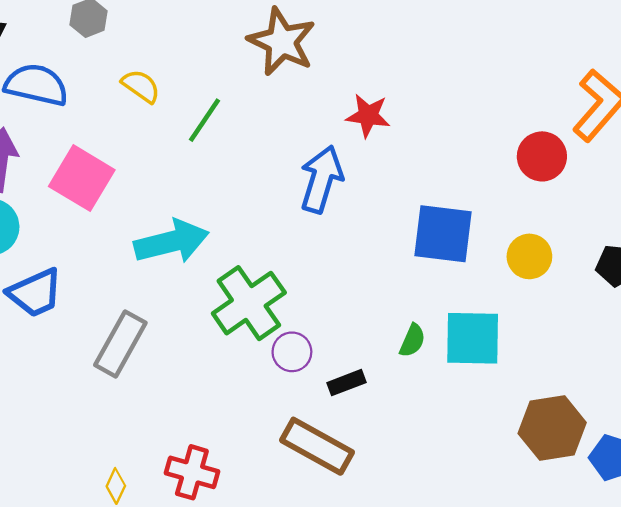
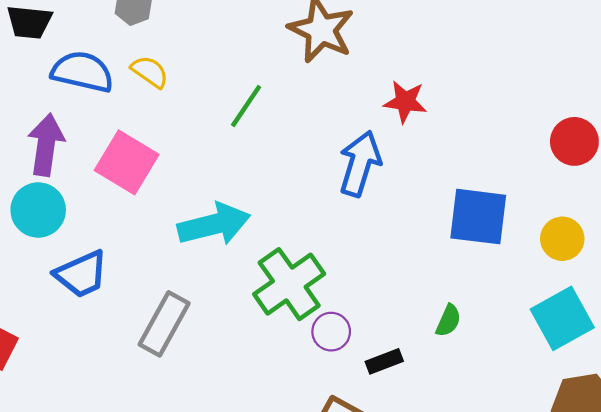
yellow semicircle: (141, 86) -> (150, 72), moved
cyan square: (473, 338) -> (562, 318), moved, turned -30

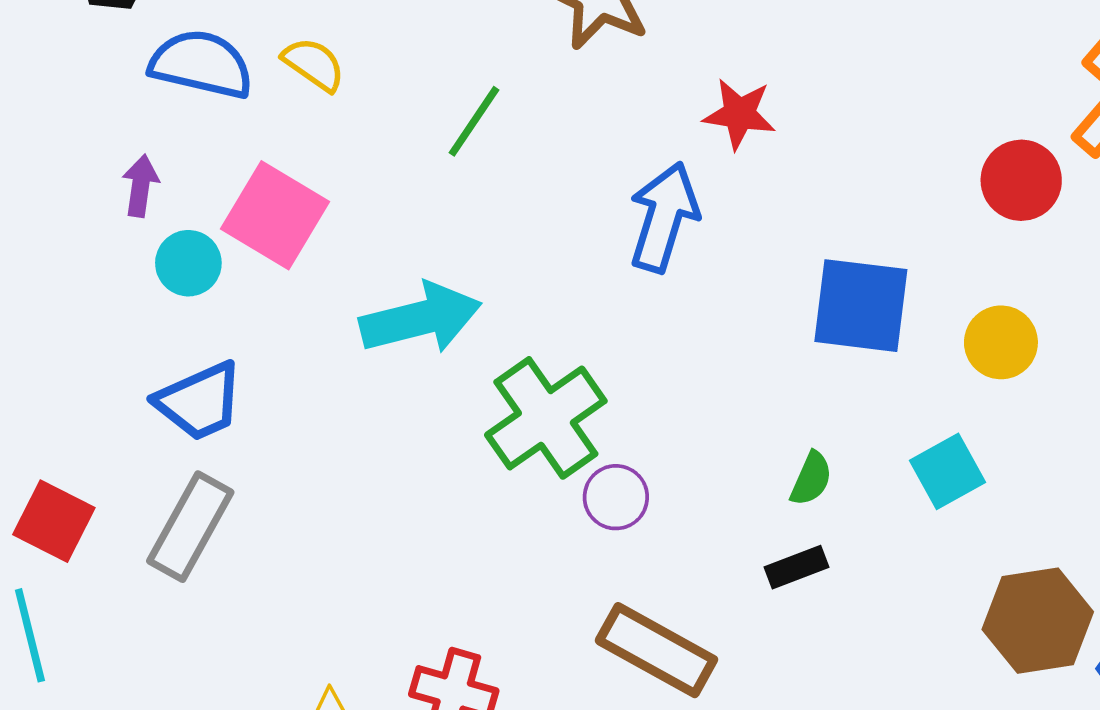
purple arrow: (46, 145) -> (141, 186), size x0.6
cyan circle: (38, 210) -> (188, 263), moved, size x0.7
cyan square: (562, 318) -> (948, 471), moved, size x0.7
gray rectangle: (164, 324) -> (190, 527), moved
black rectangle: (384, 361) -> (796, 567), moved

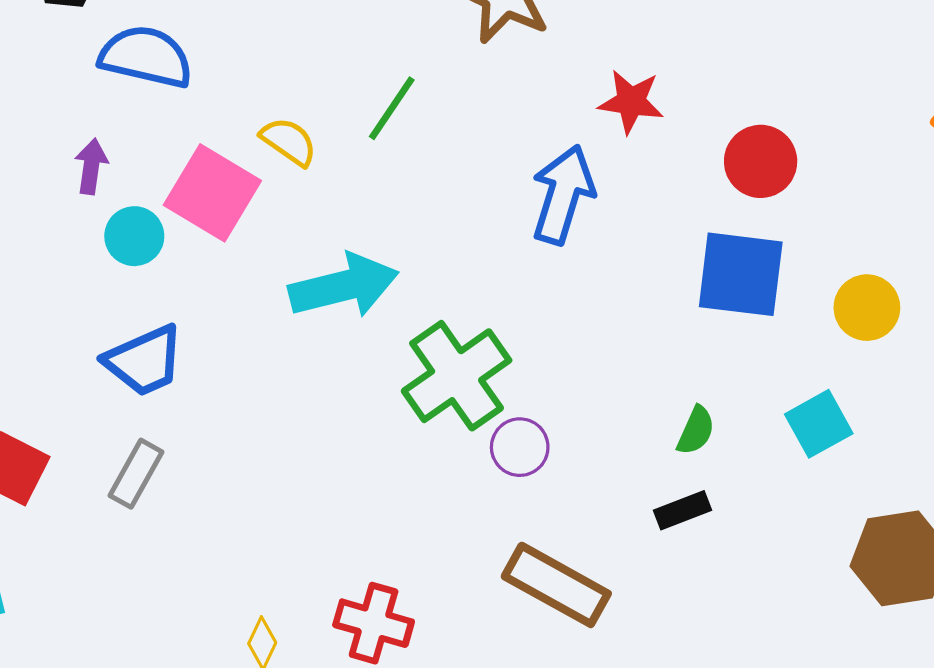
yellow semicircle: (314, 64) -> (289, 141), moved
red circle: (1021, 180) -> (761, 161), moved
gray rectangle: (190, 527) -> (136, 474), size x0.7

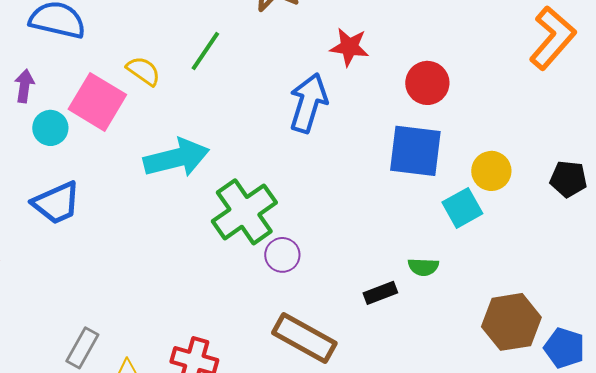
cyan square: (819, 424) -> (462, 208), moved
green semicircle: (696, 430) -> (423, 267), moved, turned 68
gray rectangle: (136, 474) -> (82, 348), moved

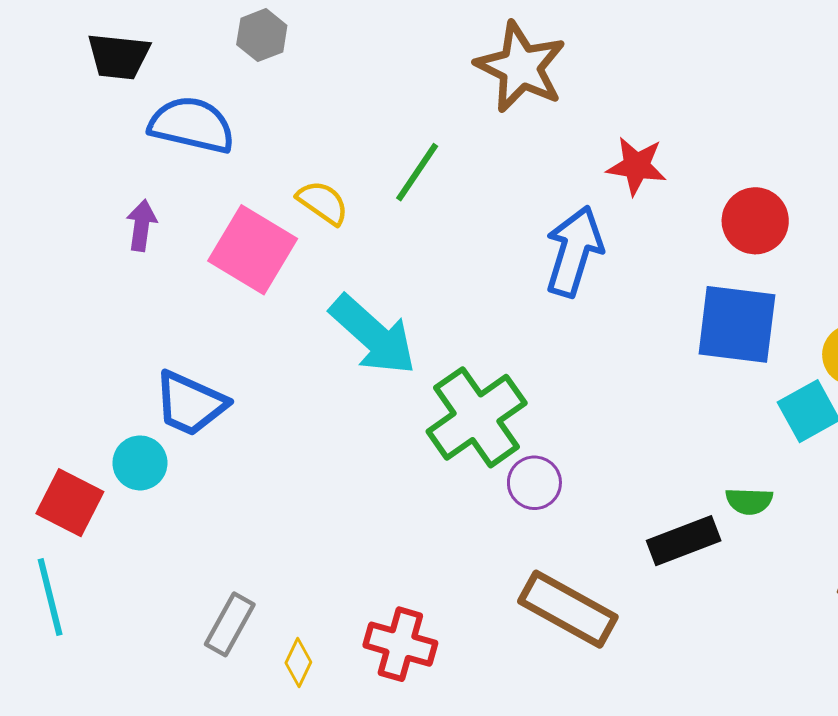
cyan circle: (50, 128) -> (140, 463), moved
cyan arrow: (176, 158) -> (373, 335), turned 56
blue trapezoid: (56, 203) -> (190, 404), turned 48
black rectangle: (380, 293) -> (684, 541), size x1.4

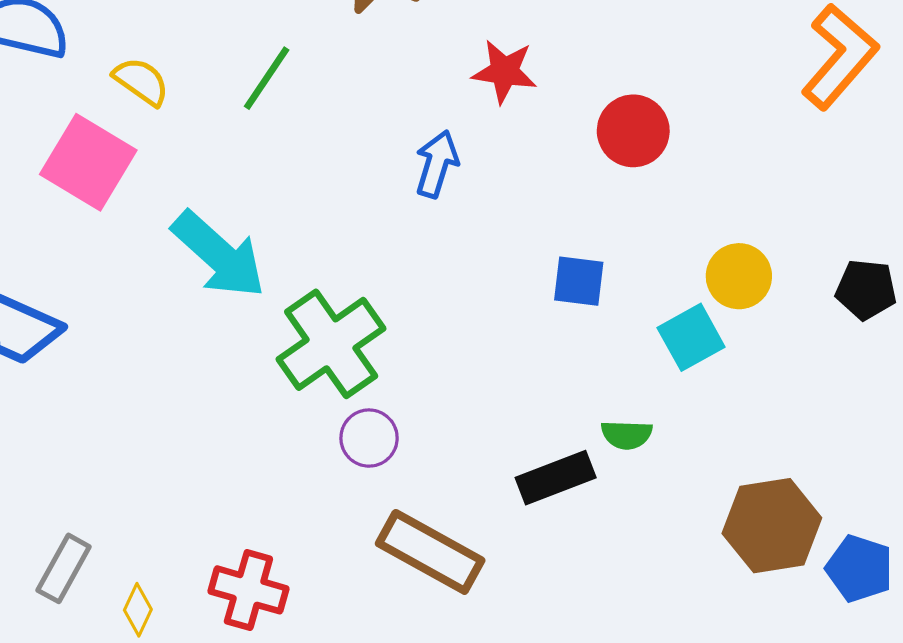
yellow semicircle: (323, 203) -> (141, 81), moved
blue arrow: (574, 251) -> (437, 164), size x0.7
blue square: (737, 324) -> (579, 281), moved, size x0.6
purple circle: (534, 483) -> (369, 438), moved

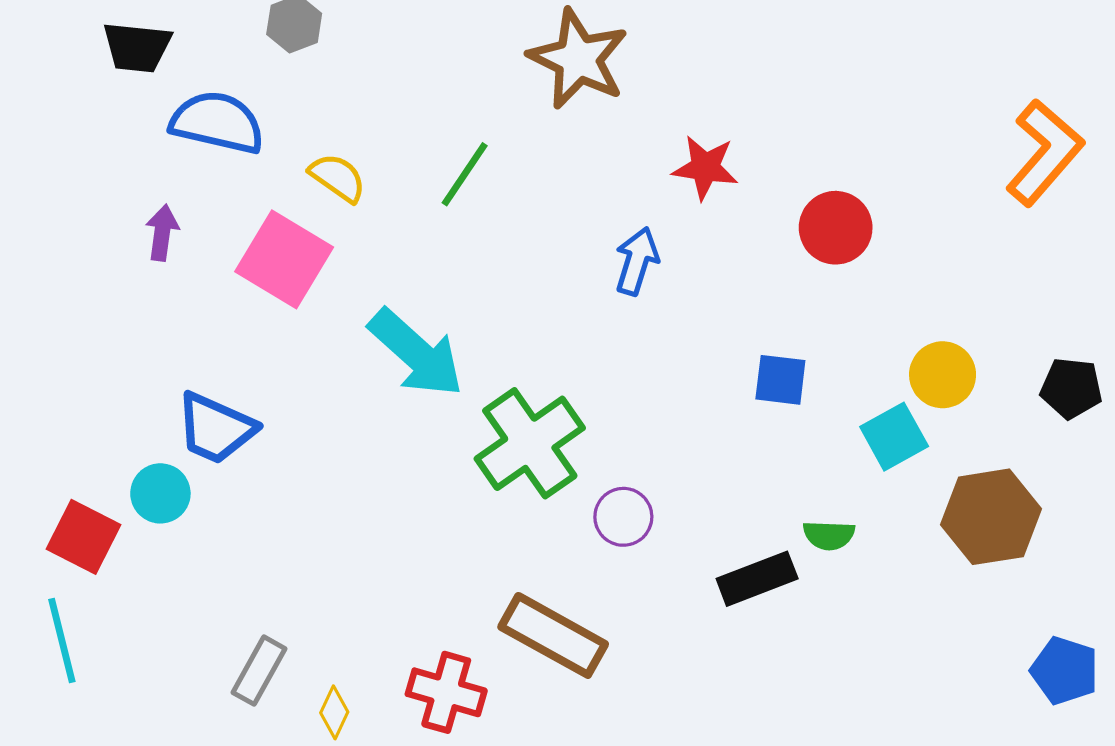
purple circle: (369, 438) -> (623, 517), moved
brown hexagon: (772, 526) -> (991, 517), moved
brown rectangle: (430, 552) -> (553, 635), moved

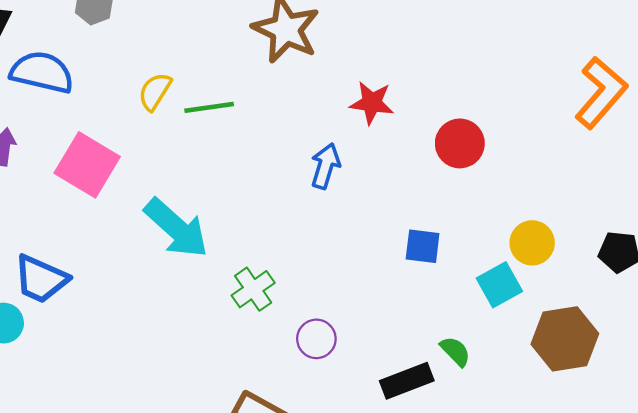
green line: (465, 174) -> (209, 107), turned 48
yellow semicircle: (338, 178) -> (155, 91), moved, turned -93
green cross: (530, 443) -> (253, 289), size x0.6
green semicircle: (829, 535) -> (455, 351), turned -136

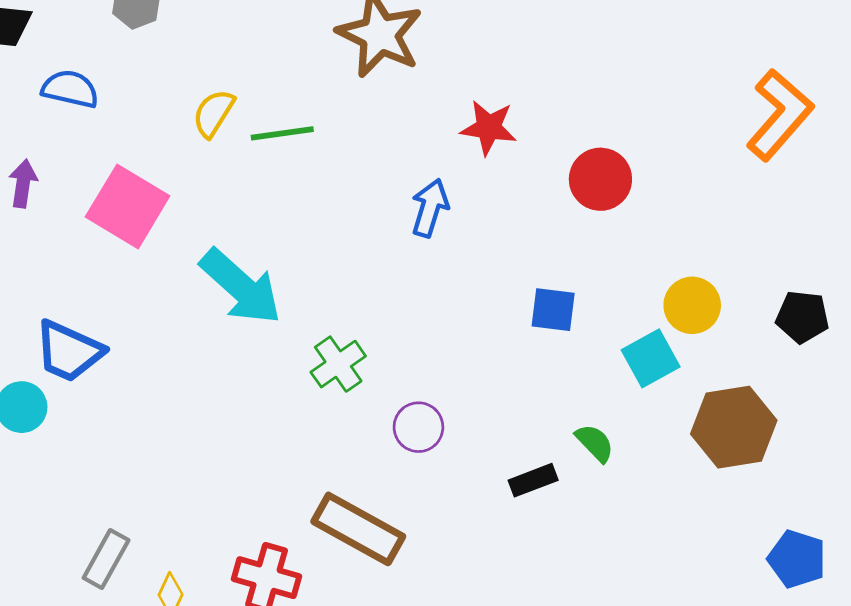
blue semicircle: (42, 72) -> (70, 89), size x0.7
black rectangle: (407, 381) -> (533, 480), size x0.7

